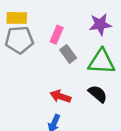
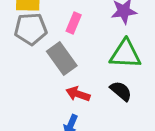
gray rectangle: (68, 54) -> (62, 58), moved, size x1.5

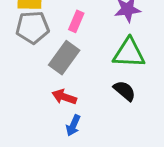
gray rectangle: (62, 58) -> (64, 58), turned 72
red arrow: (78, 94) -> (64, 97), moved

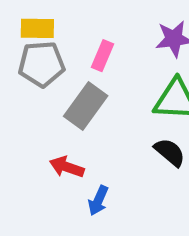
red arrow: (64, 97) -> (67, 167), moved

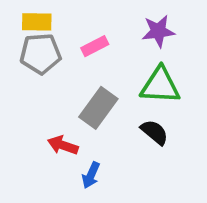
pink rectangle: (102, 56) -> (95, 46), turned 40
gray rectangle: (86, 106) -> (98, 108), moved

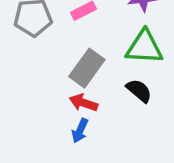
red arrow: (63, 145) -> (83, 103), moved

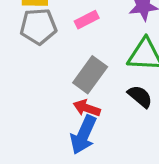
blue arrow: (80, 131) -> (83, 135), size x1.6

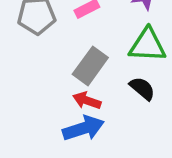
blue arrow: (83, 135) -> (83, 128), turned -132

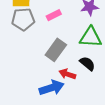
red arrow: (87, 101) -> (67, 74), moved

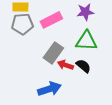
pink rectangle: (54, 15) -> (51, 20), size x1.5
red arrow: (67, 74) -> (65, 65), moved

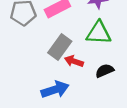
black semicircle: (83, 66) -> (105, 71), moved, turned -63

